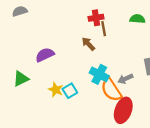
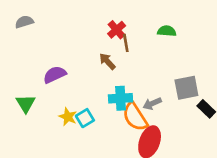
red cross: (96, 18) -> (117, 30), turned -32
cyan cross: (99, 74) -> (121, 98), turned -30
green triangle: (21, 79) -> (26, 104), turned -35

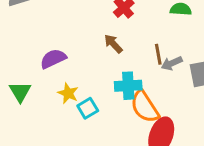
brown line: (126, 43) -> (158, 54), moved
gray arrow: (152, 104) -> (172, 63), moved
yellow star: (68, 117) -> (68, 93), moved

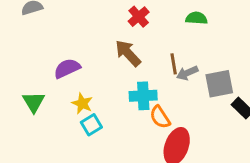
brown arrow: (113, 44) -> (128, 53), size x1.4
orange semicircle: (145, 107) -> (160, 117), size x0.7
cyan square: (88, 108) -> (91, 125), moved

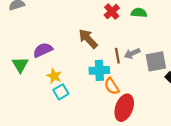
red cross: (139, 17) -> (112, 12), moved
brown line: (174, 64) -> (117, 56), moved
green triangle: (34, 102) -> (20, 65), moved

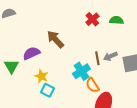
brown arrow: (88, 39) -> (55, 39), moved
cyan cross: (99, 70) -> (81, 71), turned -30
cyan square: (61, 92) -> (47, 90), turned -32

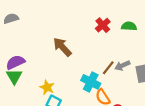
purple semicircle: (31, 53) -> (15, 62), moved
brown line: (97, 58) -> (108, 68), turned 48
cyan cross: (81, 71) -> (91, 82), turned -30

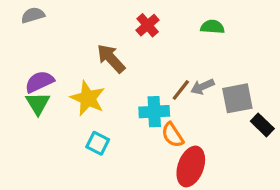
red cross: (103, 25) -> (148, 25), moved
cyan cross: (91, 82) -> (154, 112), turned -30
yellow star: (47, 87) -> (88, 98), moved, size x1.5

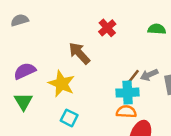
green triangle: (38, 103) -> (23, 101), moved
cyan cross: (154, 112) -> (128, 93), moved
orange semicircle: (172, 135) -> (126, 112), turned 126

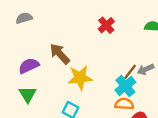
brown arrow: (79, 53) -> (60, 54), moved
yellow star: (62, 84) -> (80, 78), moved, turned -30
cyan cross: (128, 93) -> (125, 86), turned -36

